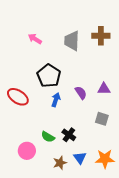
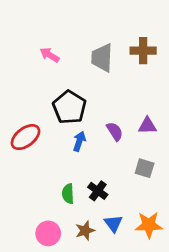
red ellipse: (18, 97) -> (26, 137), turned -70
green semicircle: (48, 137) -> (68, 194), turned 56
pink circle: (27, 151) -> (48, 233), moved

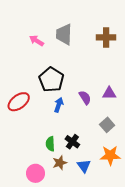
gray trapezoid: (102, 58) -> (64, 34), moved
gray square: (145, 168) -> (107, 125), turned 32
orange star: (149, 225) -> (110, 155), moved
brown star: (85, 231) -> (60, 163), moved

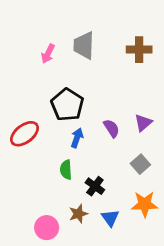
pink arrow: (37, 41) -> (48, 54), turned -96
purple triangle: (109, 93) -> (143, 123), turned -40
green semicircle: (50, 144) -> (66, 170), moved

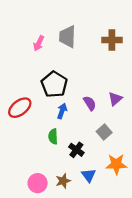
gray square: (140, 164) -> (104, 132), moved
brown star: (78, 214) -> (63, 181), moved

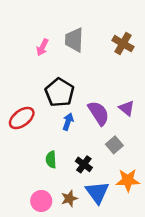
brown cross: (112, 40) -> (123, 44), turned 30
purple triangle: (115, 99) -> (127, 108), turned -40
purple semicircle: (90, 103) -> (99, 113), size x1.5
green semicircle: (53, 136) -> (51, 159), moved
blue triangle: (89, 175) -> (97, 192), size x1.5

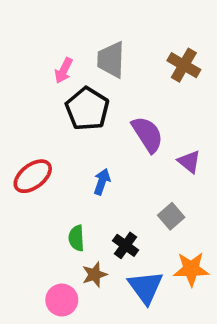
black pentagon: (60, 92) -> (87, 109), moved
purple semicircle: (99, 113) -> (147, 134), moved
brown star: (69, 199) -> (95, 275), moved

